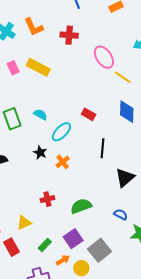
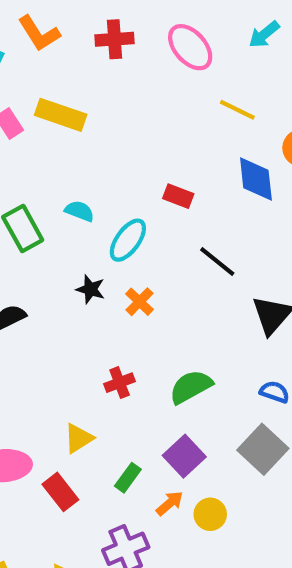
pink ellipse: (104, 57) -> (190, 47), moved
black line: (103, 148) -> (217, 262), turned -48
gray square: (99, 250) -> (263, 449), moved

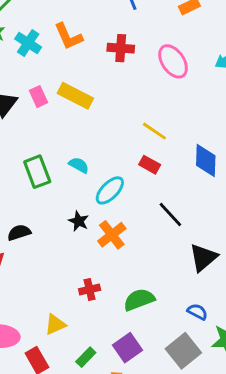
yellow line: (237, 110) -> (154, 131), moved
orange cross: (140, 302) -> (112, 235), size x1.4

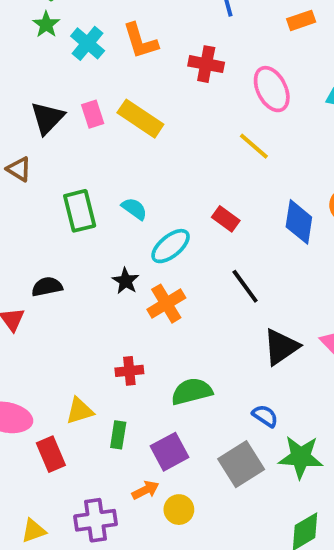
yellow line: (154, 131) -> (254, 146), moved
green rectangle: (86, 357) -> (118, 435), moved, turned -42

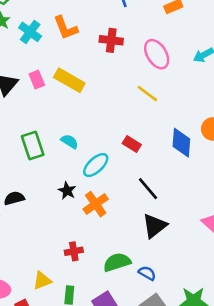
black triangle: (281, 347) -> (155, 226), moved
blue semicircle: (265, 416) -> (147, 273), moved

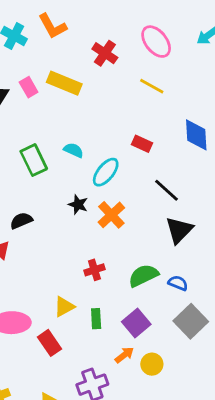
red cross: (111, 40) -> (105, 53), moved, turned 35

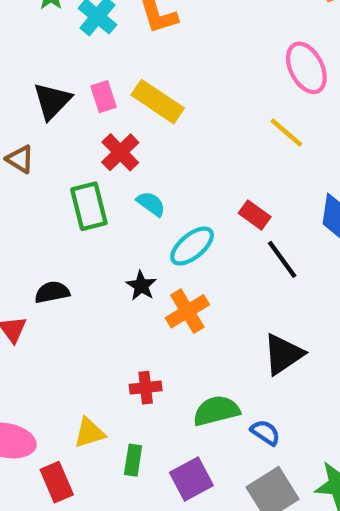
red cross: (105, 53) -> (120, 152), moved
black line: (166, 190) -> (282, 259), moved

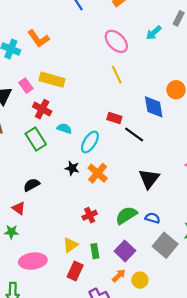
yellow line: (286, 133) -> (117, 75), turned 42
red rectangle: (57, 482) -> (75, 271), moved, turned 66

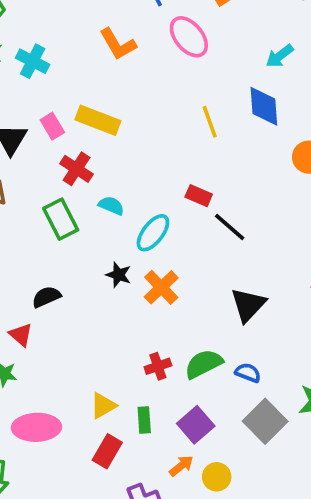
orange L-shape: (38, 39) -> (118, 44), moved
pink ellipse: (116, 41) -> (189, 37), moved
blue diamond: (154, 107) -> (264, 106), moved
red cross: (90, 215) -> (158, 366), moved

